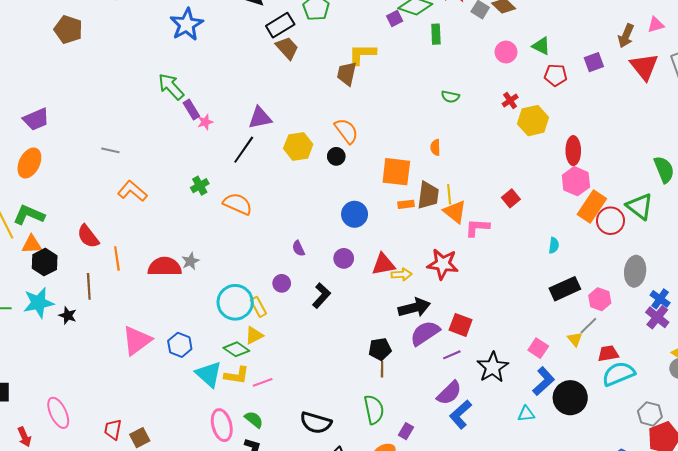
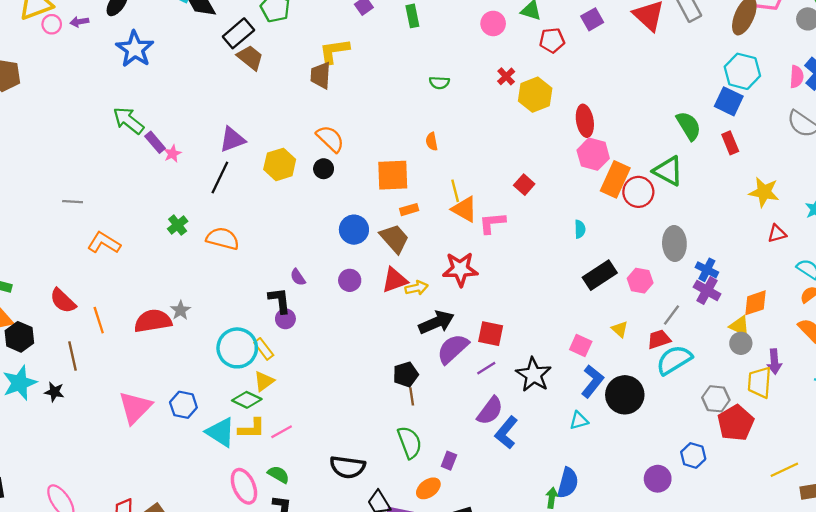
brown trapezoid: (428, 195) -> (394, 239), moved, turned -40
black L-shape: (321, 296) -> (280, 300), moved, turned -40
gray line: (588, 326) -> (671, 315), moved

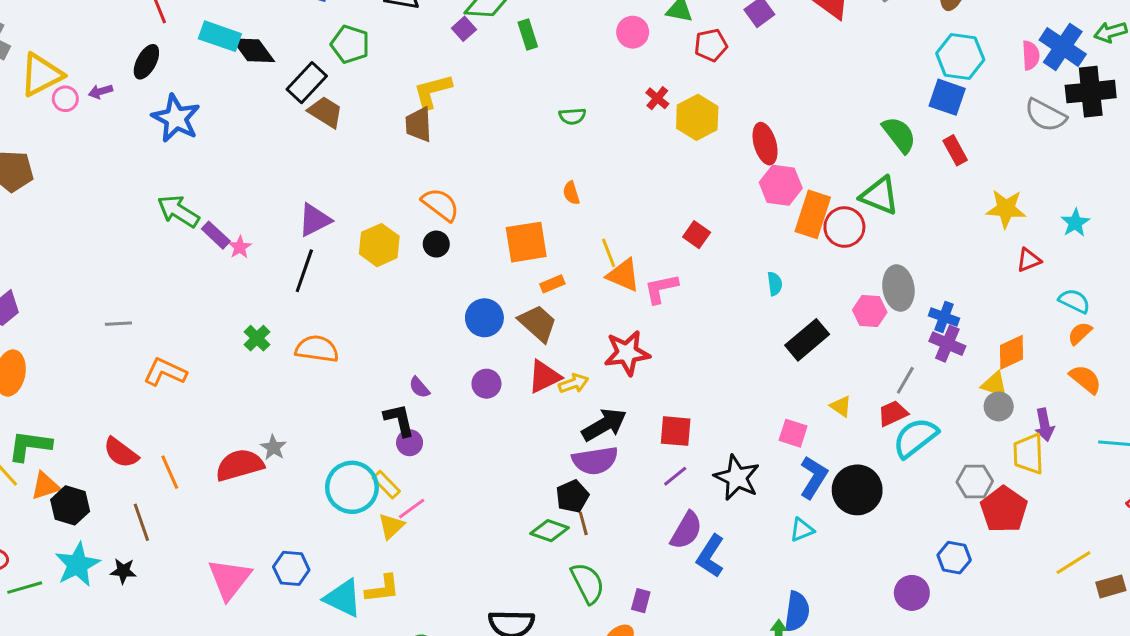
pink hexagon: (640, 281) -> (870, 311), moved
purple semicircle: (453, 349) -> (595, 460), moved, turned -140
green diamond: (247, 400) -> (550, 531), moved
pink line: (282, 432) -> (412, 509), moved

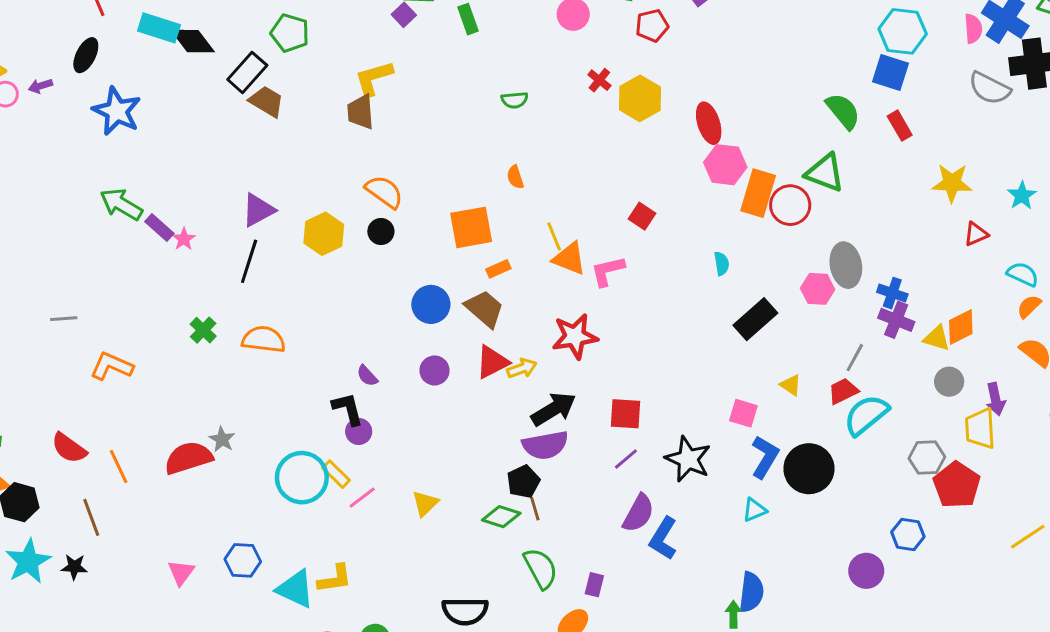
yellow triangle: (994, 384) -> (937, 338), moved
yellow triangle: (391, 526) -> (425, 504), moved
pink triangle: (229, 579) -> (181, 572), size x0.6

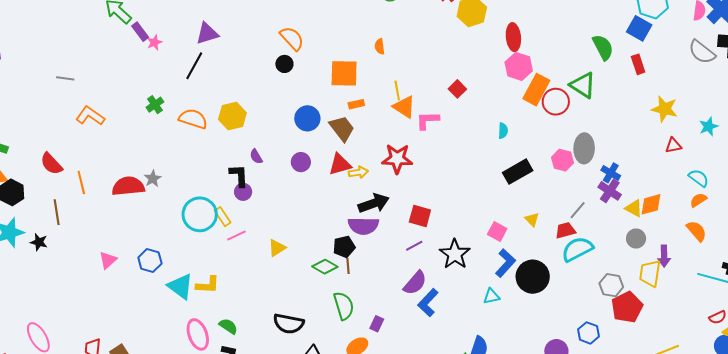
yellow hexagon: (324, 234) -> (232, 116), moved

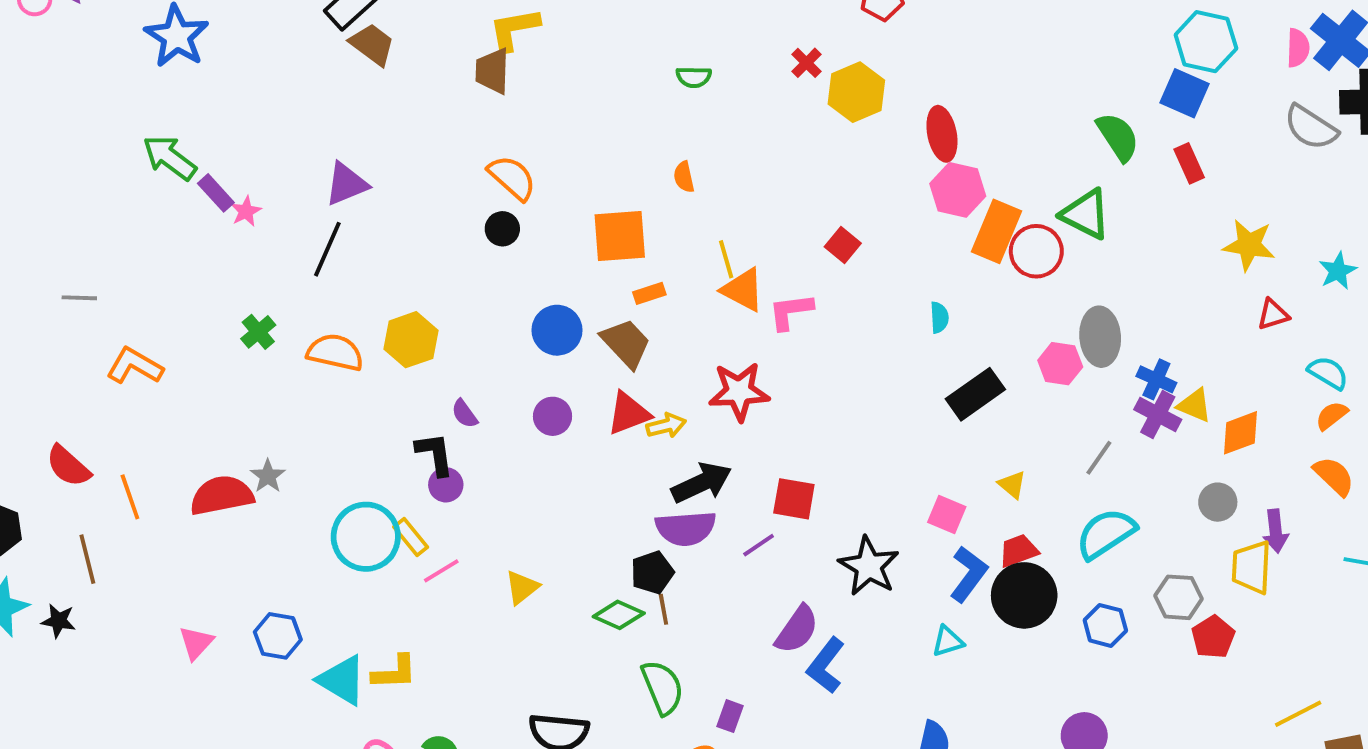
yellow triangle: (634, 208) -> (1195, 405), moved
red trapezoid: (565, 230) -> (1019, 551), moved
purple line: (414, 246) -> (759, 545), moved
red pentagon: (627, 307) -> (1213, 637), size x0.7
blue hexagon: (589, 333) -> (1105, 625), moved

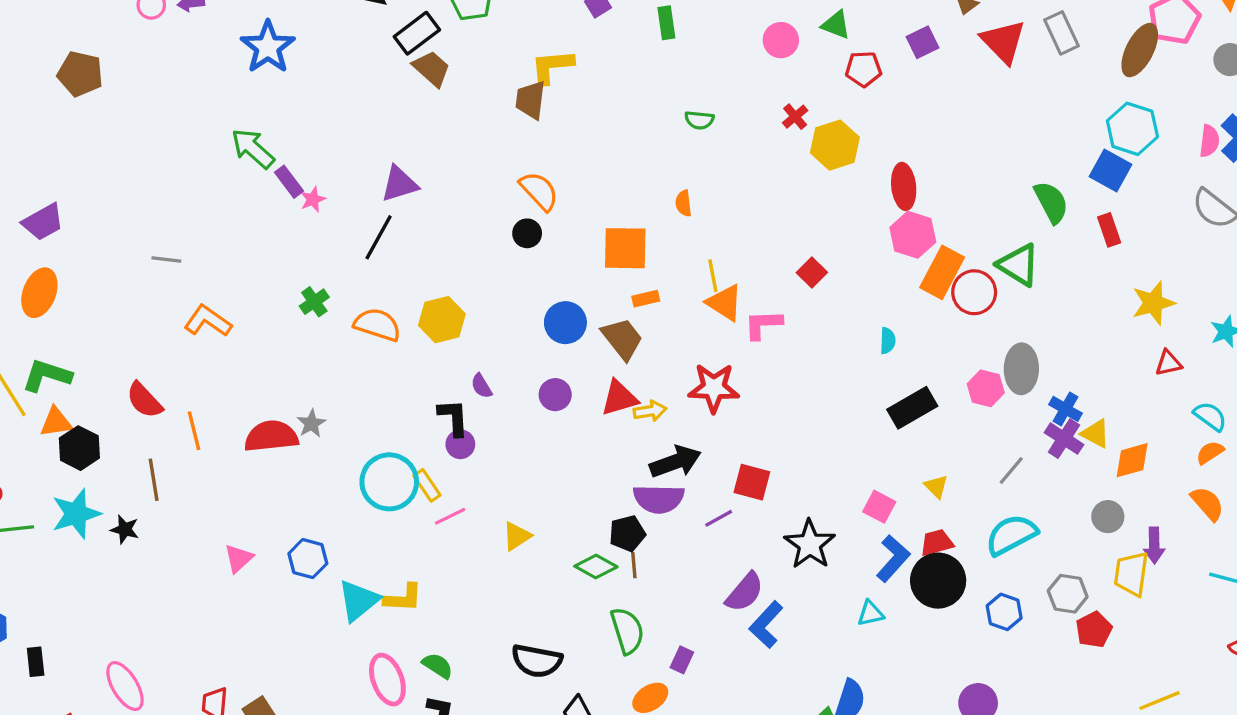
yellow star: (1249, 245) -> (1153, 303), turned -30
cyan triangle: (342, 680) -> (358, 601), turned 45

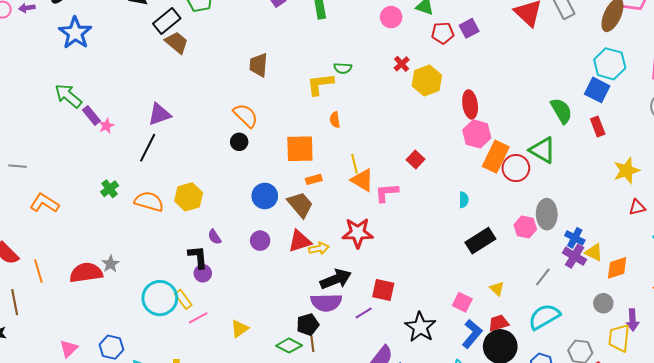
purple square: (923, 42) -> (469, 28), moved
yellow L-shape: (552, 66) -> (320, 84), moved
brown trapezoid: (531, 100) -> (258, 65), moved

